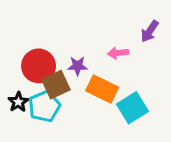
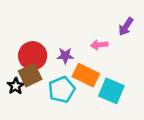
brown square: (56, 85) -> (30, 75), moved
cyan pentagon: (44, 106) -> (62, 90), moved
cyan square: (132, 108) -> (111, 91), turned -35

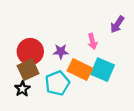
pink arrow: (99, 45) -> (92, 41), turned -98
black star: (16, 86) -> (22, 89), moved
cyan square: (111, 91) -> (103, 70), moved

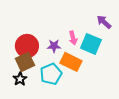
purple arrow: (117, 24) -> (104, 22), turned 98
pink arrow: (92, 41) -> (73, 38), moved
cyan square: (103, 70) -> (91, 44), moved

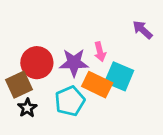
cyan square: (91, 44) -> (119, 76), moved
purple star: (54, 46) -> (74, 63), size x1.5
brown square: (25, 62) -> (19, 85), moved

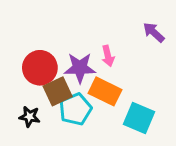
cyan square: (119, 76) -> (139, 118), moved
brown square: (19, 85) -> (58, 91), moved
black star: (27, 108) -> (30, 117), turned -30

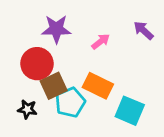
pink arrow: (108, 56) -> (101, 41), moved, turned -114
purple star: (80, 68) -> (56, 29), moved

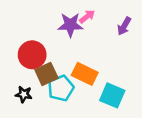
purple star: (56, 29) -> (70, 25), moved
purple arrow: (144, 30) -> (124, 26), turned -102
pink arrow: (101, 41) -> (87, 17), moved

